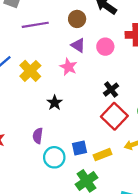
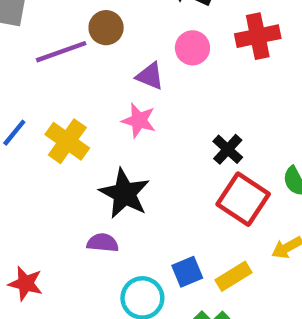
brown circle: (77, 19) -> (106, 28), moved
pink circle: (105, 47) -> (192, 48), moved
black star: (55, 103) -> (125, 193), size x1.6
purple semicircle: (38, 136) -> (103, 243), moved, turned 98

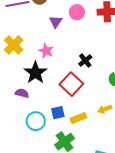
purple triangle: (150, 76) -> (56, 22), turned 32
pink star: (139, 120) -> (46, 51), moved
red square: (243, 199) -> (71, 84), moved

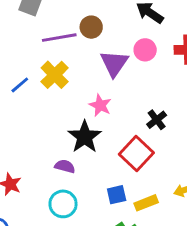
purple triangle: (56, 22) -> (114, 63), size x1.5
yellow cross: (14, 45) -> (55, 75), moved
cyan circle: (36, 121) -> (63, 204), moved

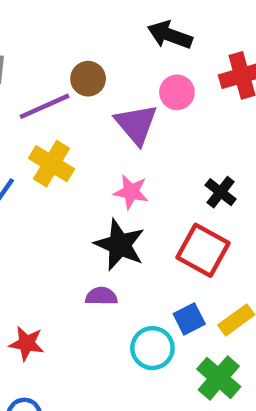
cyan circle: (63, 204) -> (152, 348), moved

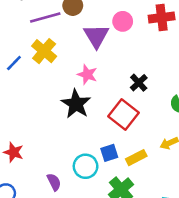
purple semicircle: (101, 296) -> (54, 182), moved, turned 54

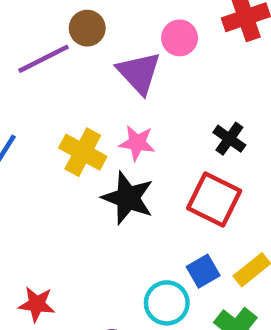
yellow cross: (44, 51) -> (83, 152), moved

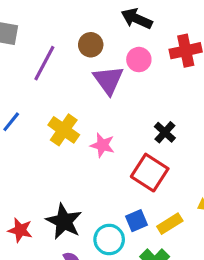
brown circle: (87, 28) -> (91, 45), moved
purple line: (44, 59) -> (44, 63), turned -42
pink star: (137, 143) -> (102, 145), moved
black star: (128, 198) -> (64, 221), moved

